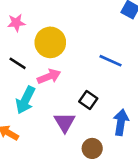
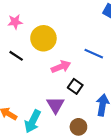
pink arrow: (49, 76) -> (61, 67), moved
cyan arrow: (25, 100) -> (33, 121), moved

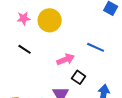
yellow circle: (43, 38) -> (50, 20), moved

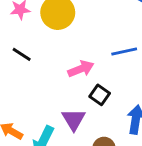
blue line: (96, 47) -> (124, 52), turned -36

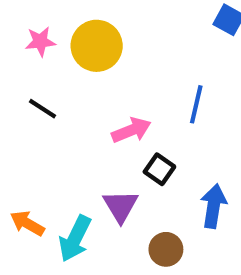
blue line: (124, 52) -> (196, 104), turned -65

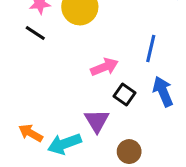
black line: (42, 109) -> (35, 33), moved
blue arrow: (214, 206) -> (163, 92), moved, turned -32
cyan arrow: (75, 239) -> (64, 144), turned 44

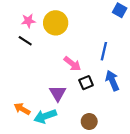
pink arrow: (104, 67) -> (72, 64), turned 60
black square: (124, 95) -> (86, 83), turned 32
purple triangle: (97, 121) -> (58, 93), moved

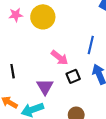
black line: (25, 41) -> (13, 71), moved, turned 48

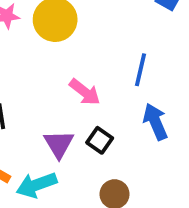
black square: (73, 76) -> (100, 140), moved, turned -32

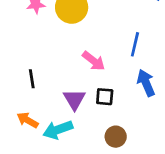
black square: (100, 140) -> (105, 97), turned -30

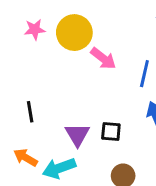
pink arrow: (94, 61) -> (103, 58), moved

